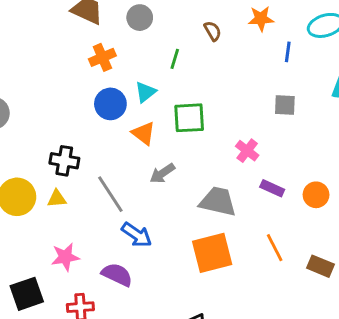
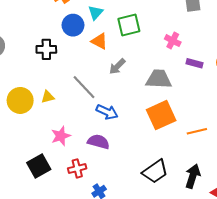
black cross: (64, 161) -> (46, 49), moved
orange line: (275, 248) -> (197, 131), moved, turned -66

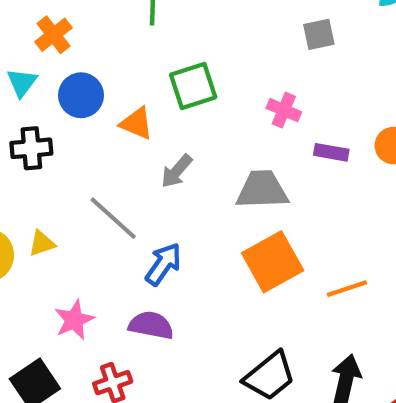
cyan triangle: (96, 13) -> (22, 83), moved
blue arrow: (107, 112) -> (163, 264), turned -75

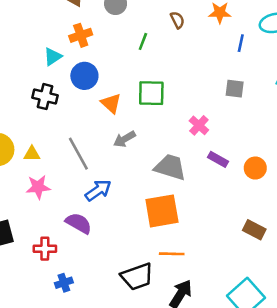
orange line: (347, 289) -> (172, 254), moved
pink star: (74, 320) -> (38, 187), moved

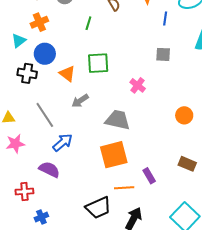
black cross: (45, 97) -> (27, 73), moved
purple rectangle: (218, 159) -> (149, 176), moved, turned 35

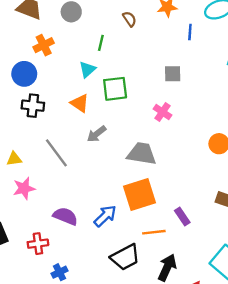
cyan triangle: (19, 41) -> (87, 69), moved
blue circle: (45, 54) -> (24, 74), moved
gray square: (163, 54) -> (173, 74), moved
blue arrow: (63, 142) -> (105, 216), moved

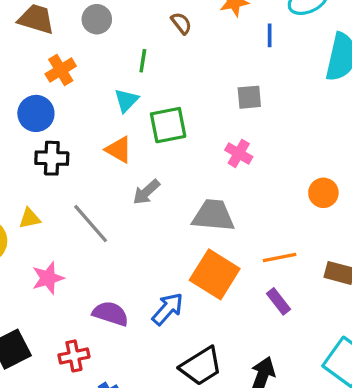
yellow triangle: (14, 159) -> (30, 218), moved
orange square: (140, 194) -> (215, 274), turned -36
orange line: (154, 232) -> (280, 258), moved

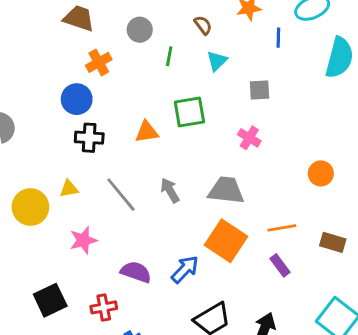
gray circle: (97, 19) -> (140, 30), moved
cyan triangle: (126, 100) -> (217, 61), moved
orange triangle: (119, 150) -> (147, 132), turned -40
gray arrow: (146, 192) -> (170, 190), moved, turned 100

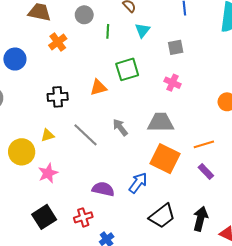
blue circle: (77, 99) -> (15, 59), moved
pink star: (83, 240) -> (48, 173), moved

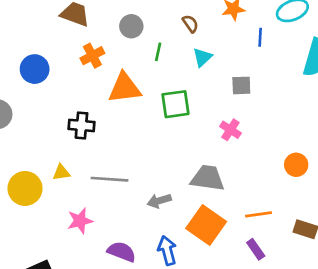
orange triangle: (98, 88) -> (124, 88), moved, size x1.5
gray arrow: (120, 127) -> (159, 201), moved, turned -78
gray line: (85, 135) -> (110, 179), turned -48
pink star: (48, 173) -> (80, 221), moved
blue arrow: (138, 183) -> (167, 250), turned -60

